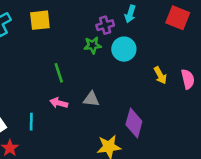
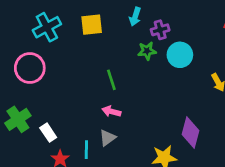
cyan arrow: (130, 14) -> (135, 17), moved
gray triangle: (91, 99) -> (107, 138), moved, turned -42
cyan line: (31, 122) -> (86, 150), moved

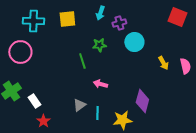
cyan cross: (47, 27) -> (33, 21), turned 30
green star: (147, 51) -> (99, 45), moved
pink arrow: (111, 111) -> (100, 84), moved
cyan line: (86, 150) -> (97, 113), moved

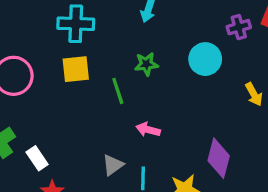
yellow square: (67, 19) -> (76, 69), moved
cyan cross: (33, 21) -> (76, 24), moved
purple cross: (119, 23) -> (239, 27), moved

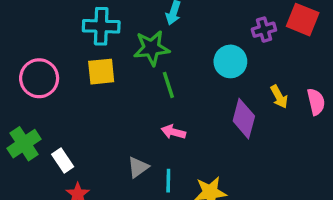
green star: (146, 64) -> (152, 48), moved, size x1.5
green line: (118, 91) -> (168, 85), moved
purple diamond: (219, 158) -> (244, 119), moved

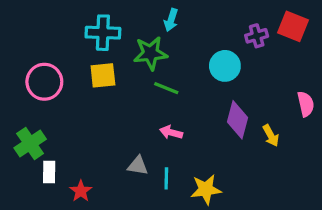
green line: (168, 85) -> (166, 88), turned -50
yellow arrow: (279, 97) -> (271, 136), moved
white rectangle: (63, 160) -> (49, 172), moved, turned 35
gray triangle: (138, 167) -> (138, 166), turned 45

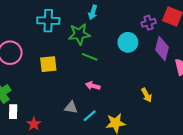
yellow square: (103, 75) -> (48, 64), moved
purple diamond: (238, 120) -> (162, 49), moved
yellow arrow: (271, 136) -> (147, 95), moved
cyan line: (166, 178) -> (90, 116), turned 48

